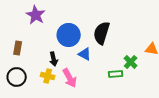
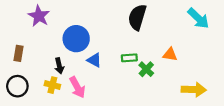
black semicircle: (102, 33) -> (137, 17), moved
green rectangle: (116, 74) -> (129, 58), moved

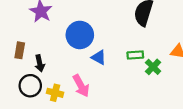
black arrow: (59, 66) -> (40, 63), moved
yellow cross: (52, 85) -> (55, 93), moved
black circle: (17, 86) -> (30, 86), moved

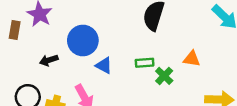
brown rectangle: (20, 50) -> (15, 30), moved
black arrow: (40, 63) -> (49, 60), moved, turned 84

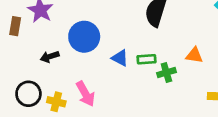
blue triangle: (104, 65) -> (120, 58), moved
green cross: (164, 76) -> (166, 73), turned 30

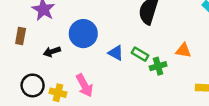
brown rectangle: (15, 26) -> (21, 36), moved
green rectangle: (147, 59) -> (140, 54), turned 35

